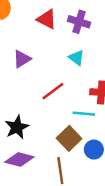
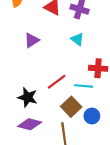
red line: (53, 91) -> (57, 82), moved
black star: (17, 127) -> (28, 97), turned -30

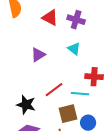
purple triangle: (32, 40) -> (38, 55), moved
brown square: (71, 107) -> (68, 114), turned 30

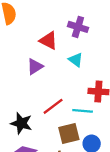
red triangle: (50, 18) -> (49, 41), moved

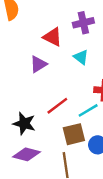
purple cross: (78, 27) -> (83, 23), turned -30
cyan line: (83, 111) -> (88, 110), turned -36

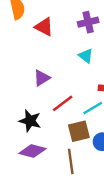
red triangle: (53, 37) -> (44, 27), moved
purple triangle: (38, 64) -> (42, 78), moved

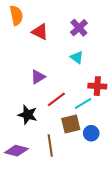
purple cross: (88, 22) -> (79, 28), turned -30
purple diamond: (32, 151) -> (16, 151), moved
brown line: (71, 161) -> (50, 146), moved

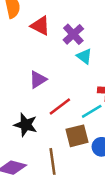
purple cross: (79, 28) -> (73, 34), moved

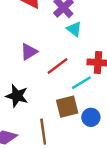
red line: (60, 106) -> (57, 66), moved

